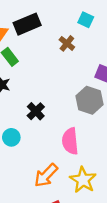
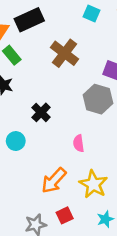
brown cross: (67, 43) -> (64, 53), moved, size x1.6
pink semicircle: (70, 141) -> (79, 143), size x0.6

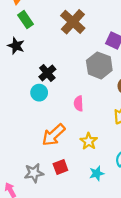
cyan circle: (16, 141) -> (39, 93), moved
yellow star: (93, 184) -> (89, 141), size x0.7

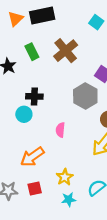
green rectangle: (25, 20) -> (32, 52), moved
black cross: (47, 73) -> (34, 96), turned 35
yellow star: (89, 141) -> (65, 177), moved

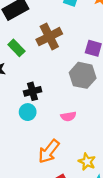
brown cross: (66, 51) -> (49, 37), turned 30
pink semicircle: (60, 130) -> (68, 116), turned -88

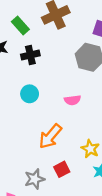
black cross: (33, 91) -> (30, 55), moved

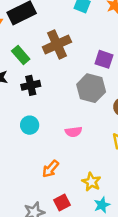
orange arrow: (50, 136) -> (50, 169), size x0.7

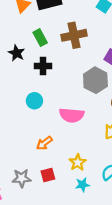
pink semicircle: (73, 132) -> (72, 115), size x1.6

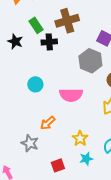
black cross: (43, 66) -> (49, 42), moved
red square: (48, 175) -> (58, 165), moved
gray star: (22, 178) -> (30, 143), moved, turned 30

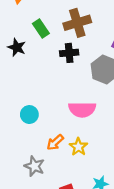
black cross: (49, 42) -> (69, 53), moved
cyan circle: (35, 84) -> (29, 115), moved
yellow star: (80, 138) -> (78, 147), moved

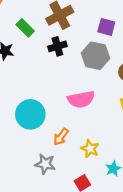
cyan circle: (29, 115) -> (30, 114), size x1.6
yellow star: (78, 147) -> (90, 149), moved

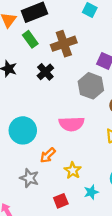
green rectangle: (25, 28) -> (30, 39), moved
black cross: (57, 46) -> (45, 72), moved, turned -35

